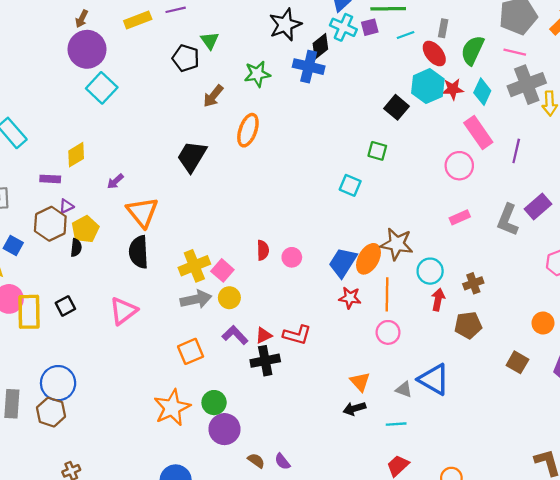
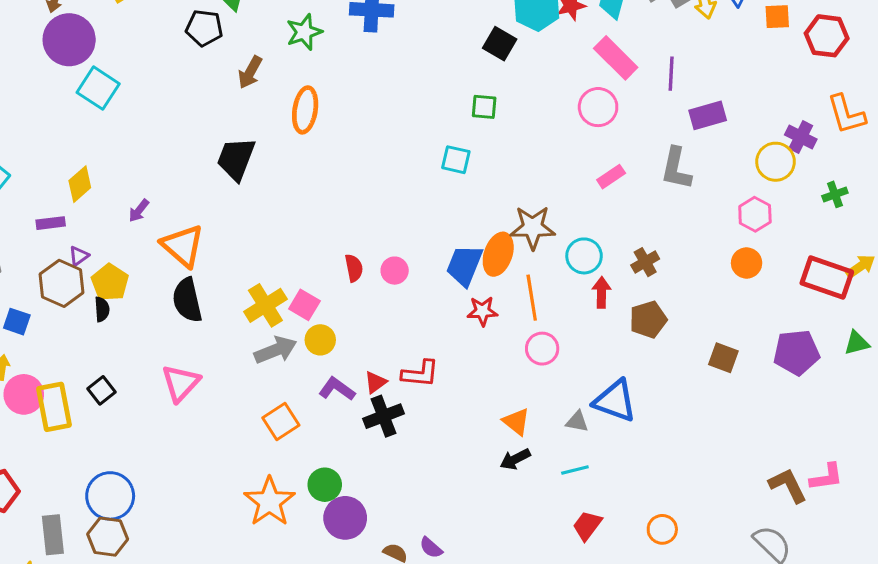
purple rectangle: (538, 206) -> (708, 115), moved, turned 35
orange circle: (543, 323) -> (747, 263), moved

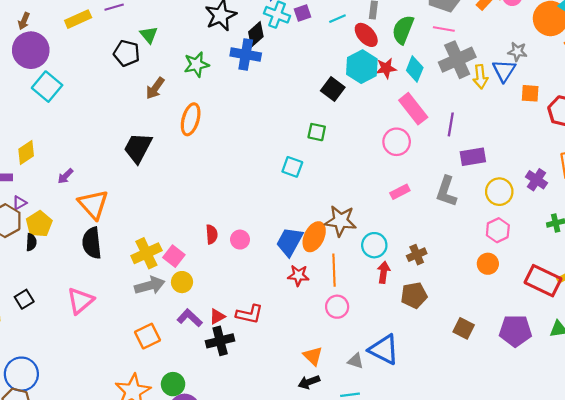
yellow circle: (776, 162) -> (499, 192), moved

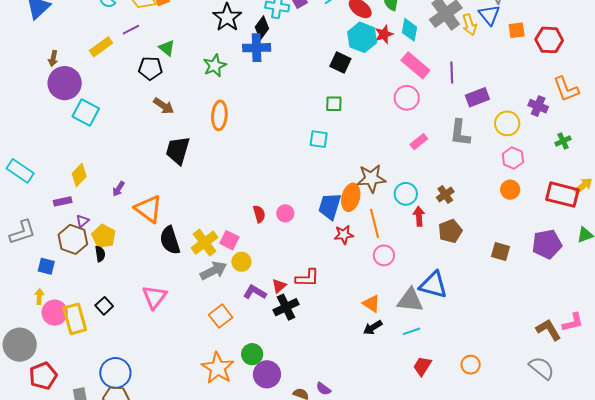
brown arrow: (155, 88) -> (164, 106), moved, turned -80
black semicircle: (92, 243) -> (170, 240), moved
gray triangle: (356, 361) -> (410, 300), size x1.8

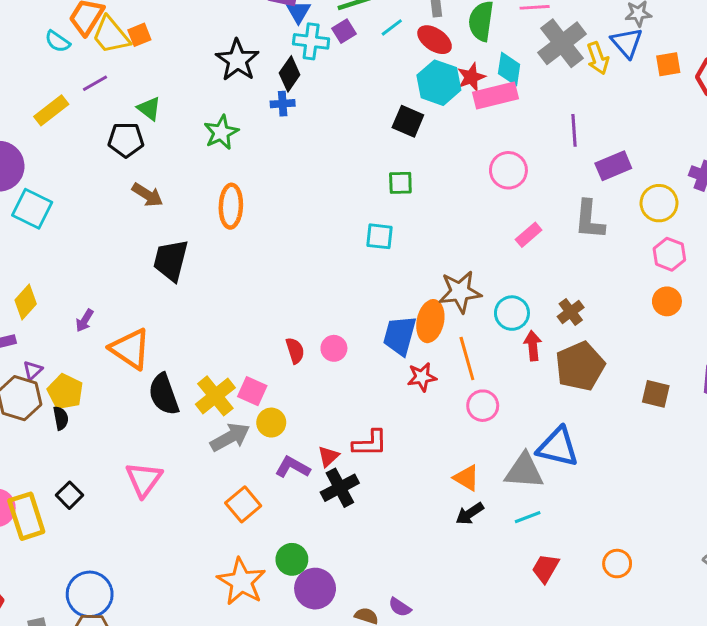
blue cross: (257, 48) -> (283, 104), size x0.6
pink rectangle: (415, 65) -> (496, 96), moved, turned -52
brown pentagon: (450, 231) -> (580, 366), size x1.4

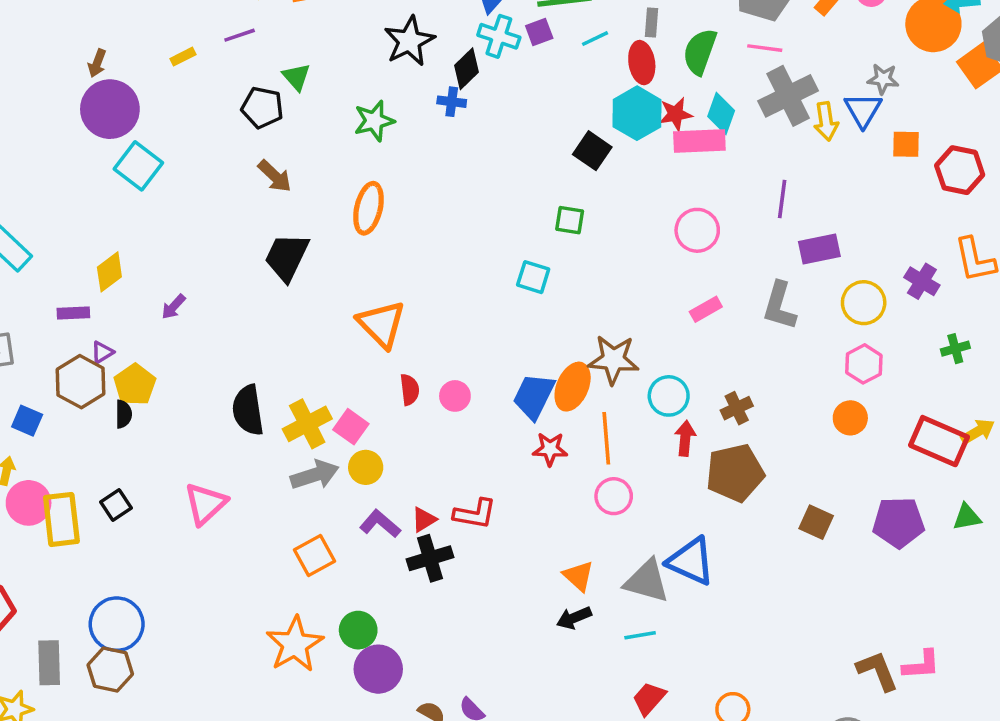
red ellipse: (435, 40) -> (642, 63), turned 36
yellow rectangle: (51, 110) -> (183, 57), size x0.6
orange triangle: (130, 349) -> (381, 324), moved

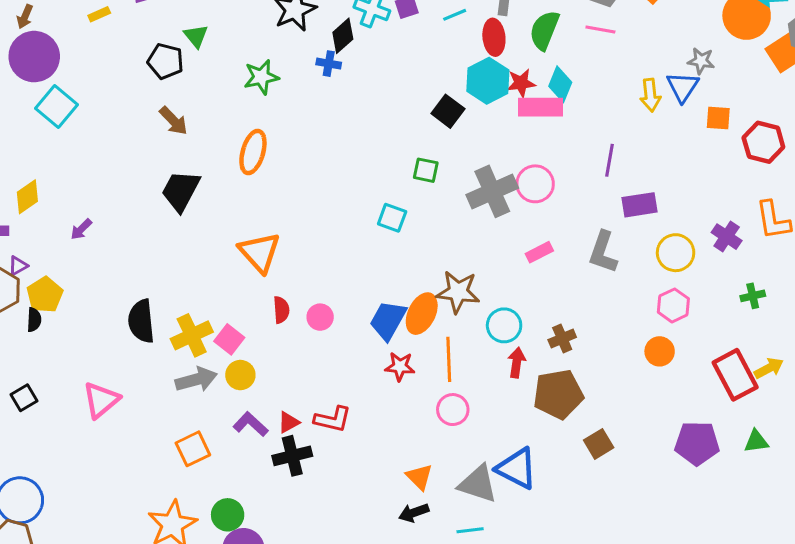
gray cross: (788, 96) -> (492, 191), moved
red rectangle: (939, 441) -> (735, 375), turned 36
brown square: (816, 522) -> (599, 444), moved, turned 32

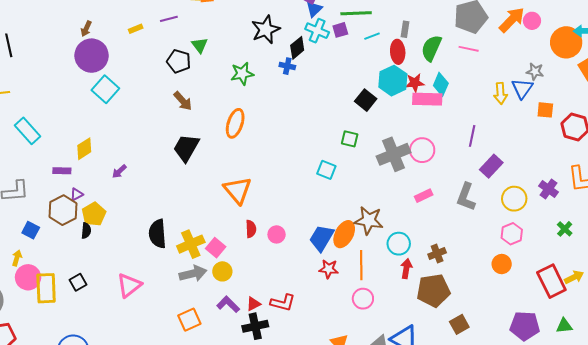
purple rectangle: (640, 205) -> (491, 166), turned -40
green cross: (753, 296) -> (565, 229), turned -35

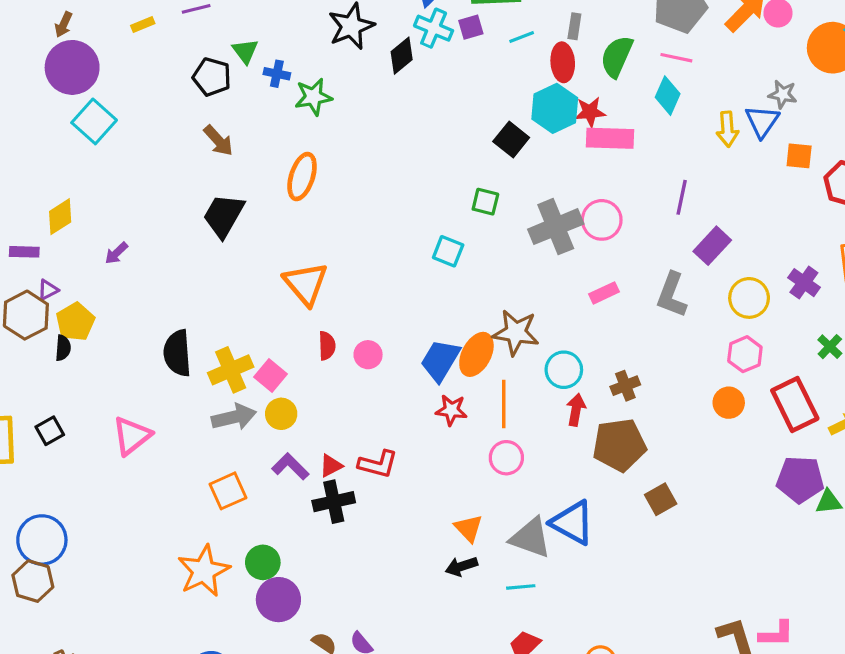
blue cross: (287, 66) -> (277, 74), moved
cyan diamond: (441, 84) -> (668, 96), moved
red rectangle: (551, 281) -> (795, 405), moved
purple pentagon: (525, 326) -> (800, 479), moved

